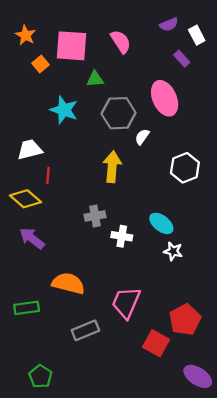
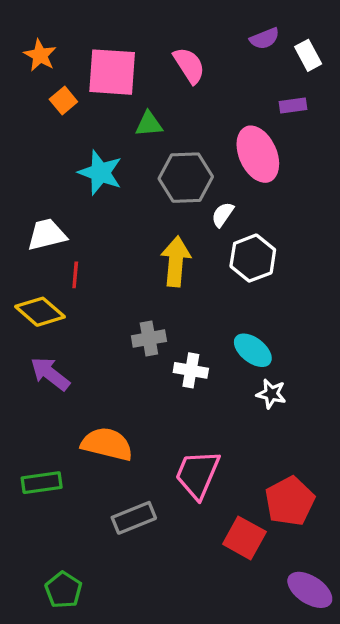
purple rectangle: (182, 59) -> (293, 106), moved, turned -56
white hexagon: (185, 168) -> (253, 258), moved

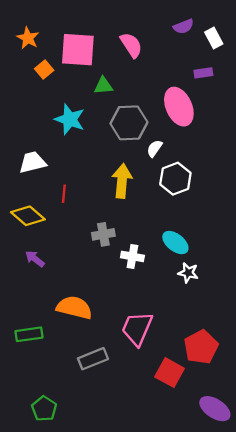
red line: (75, 275) -> (64, 194), moved
purple arrow: (50, 374) -> (35, 259), size x0.7

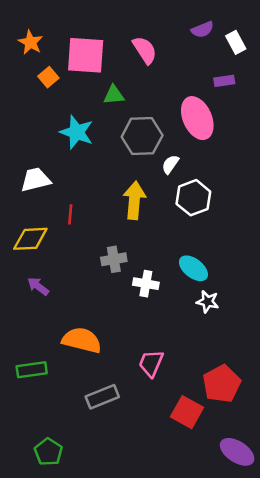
yellow diamond: (28, 216) -> (30, 239), turned -44
pink trapezoid: (137, 328) -> (151, 363), size x0.7

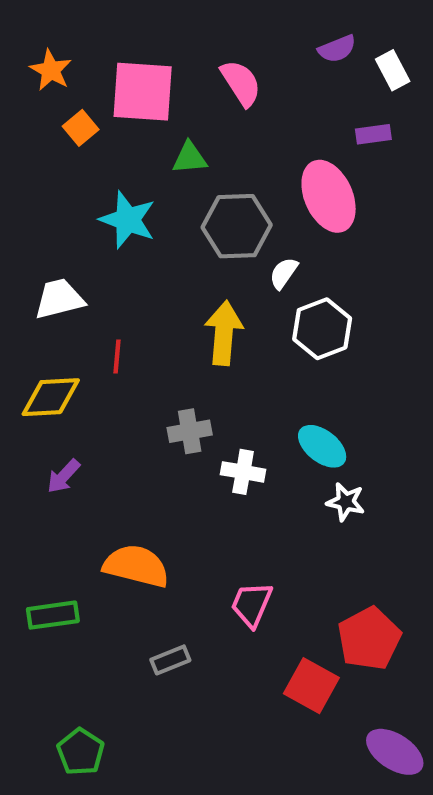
purple arrow: (38, 286) -> (64, 476), turned -85
gray rectangle: (102, 397) -> (170, 660), size x0.7

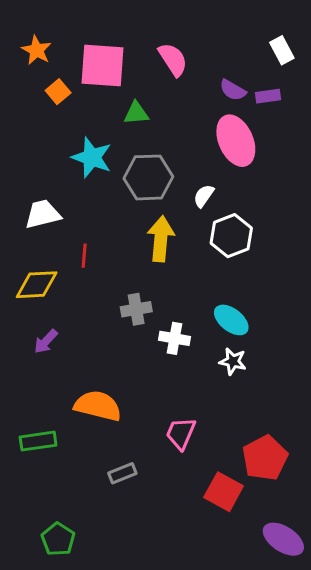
purple semicircle: (337, 49) -> (233, 90), moved, turned 52
gray hexagon: (237, 226) -> (148, 177), moved
white star: (346, 502) -> (233, 361), moved

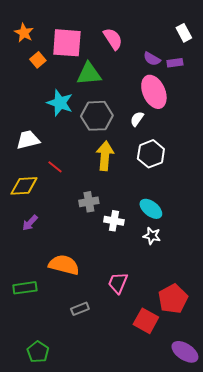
green triangle: (136, 113) -> (89, 74), size x1.5
white semicircle: (204, 196) -> (137, 119), moved
red line: (84, 256) -> (55, 167), turned -56

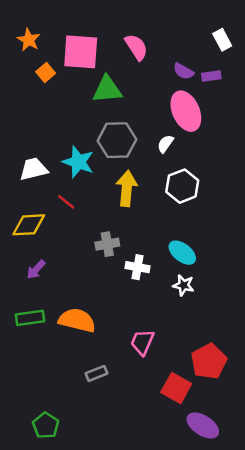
cyan star: (60, 103) -> (78, 162), moved
green rectangle: (25, 288) -> (30, 318), moved
purple ellipse: (185, 352) -> (203, 425), moved

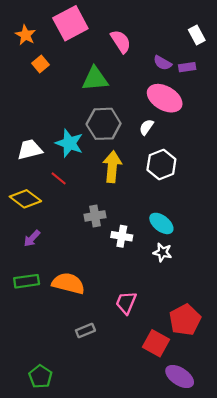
pink square: (81, 52) -> (70, 23), moved, turned -32
pink ellipse: (186, 111) -> (165, 98), turned -36
yellow diamond: (29, 225) -> (25, 199), turned 40

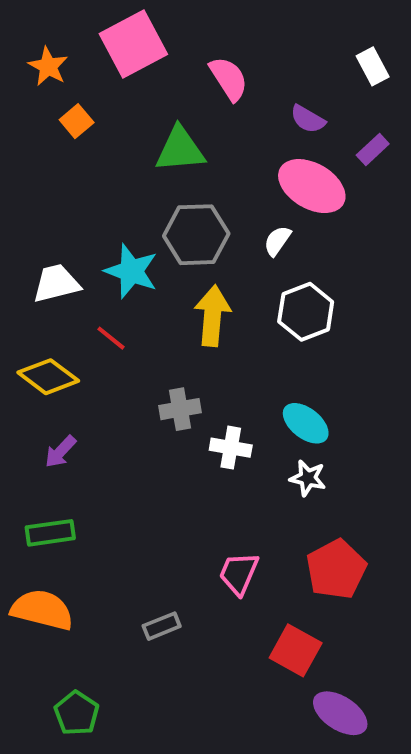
purple rectangle: (187, 67) -> (373, 150), moved, turned -35
orange semicircle: (68, 283) -> (42, 610), moved
red pentagon: (185, 320) -> (336, 569), moved

